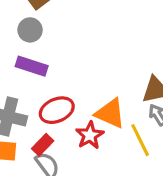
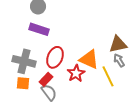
red ellipse: (57, 110) -> (55, 57), turned -45

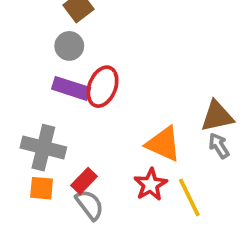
red ellipse: (55, 57) -> (102, 87), moved
red star: (76, 73) -> (151, 185), moved
yellow line: (108, 76) -> (189, 197), moved

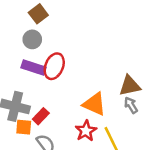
red rectangle: (84, 181) -> (41, 116), moved
orange square: (42, 188) -> (24, 127), moved

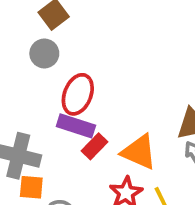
purple rectangle: (33, 67) -> (76, 126), moved
red rectangle: (41, 116) -> (94, 146), moved

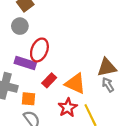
purple rectangle: (76, 126) -> (25, 63), moved
orange square: (31, 187) -> (29, 99), moved

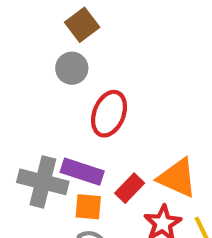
purple rectangle: (25, 63) -> (82, 172), moved
red rectangle: (49, 80) -> (130, 188), moved

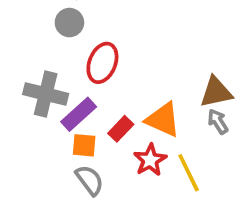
purple rectangle: (82, 172) -> (79, 114), turned -60
gray cross: (43, 182) -> (46, 94), moved

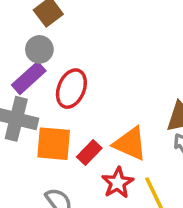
purple rectangle: (79, 114) -> (29, 78), moved
orange square: (84, 145) -> (54, 144), moved, size x1.5

